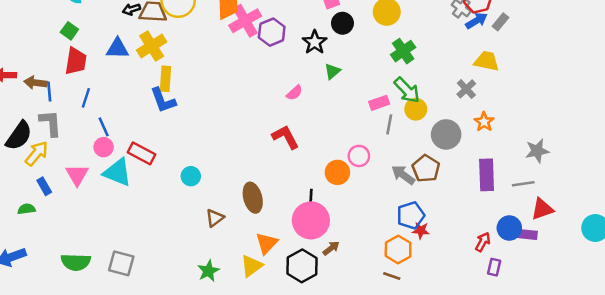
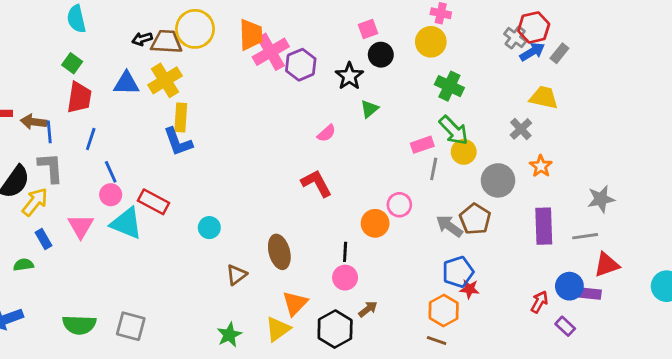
green cross: (403, 51) -> (449, 86), turned -30
pink circle: (311, 220) -> (345, 278), size x0.6
purple rectangle: (494, 267) -> (565, 326), moved, turned -60

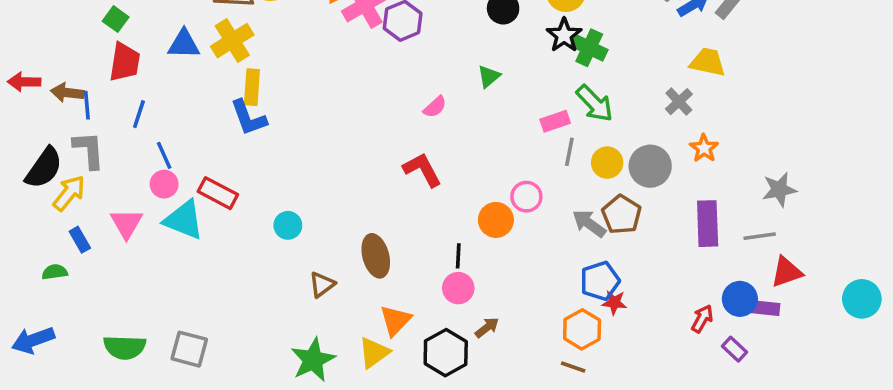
black star: (349, 76) -> (564, 35), moved
yellow circle: (464, 152) -> (607, 163), moved
green star: (229, 335) -> (313, 360), size x1.4

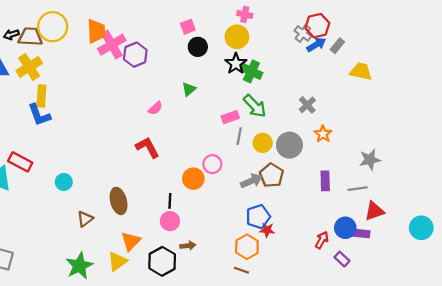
yellow trapezoid: (708, 62) -> (361, 71), moved
gray arrow: (589, 224) -> (251, 181), turned 120
purple rectangle: (708, 224) -> (325, 181), size x0.7
brown arrow: (487, 328) -> (188, 246), turned 32

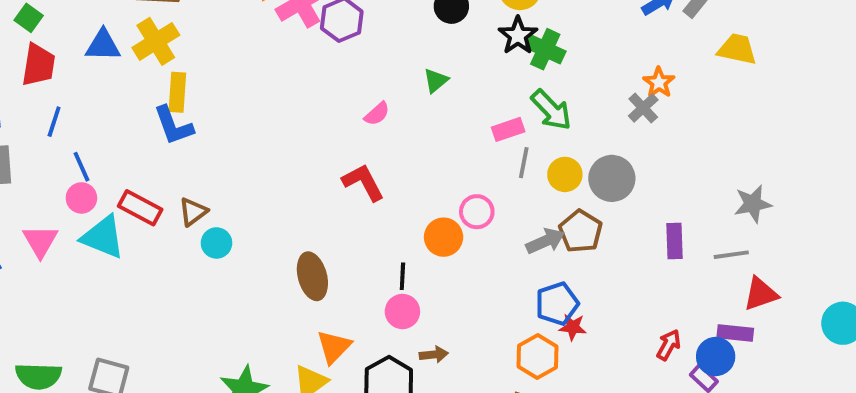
orange star: (323, 134) -> (659, 82), moved
brown triangle: (85, 219) -> (193, 212), moved
blue circle: (345, 228) -> (716, 357), moved

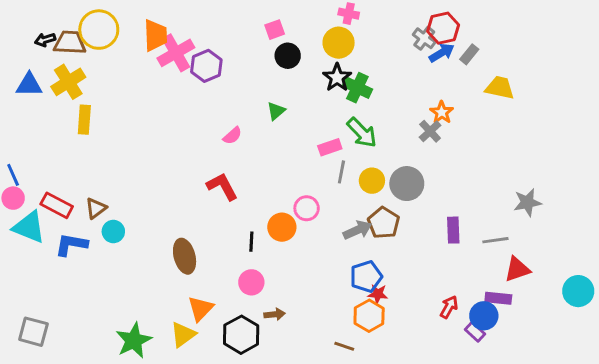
blue L-shape: (173, 126) -> (71, 245), moved, turned 120
gray star: (753, 204) -> (527, 202), moved
black line: (402, 276) -> (251, 242), moved
orange hexagon: (537, 357) -> (369, 316), moved

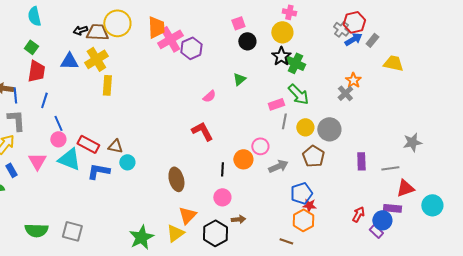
brown triangle: (96, 208) -> (115, 146), turned 49
gray arrow: (357, 230) -> (278, 166), moved
cyan circle: (578, 291) -> (432, 205), moved

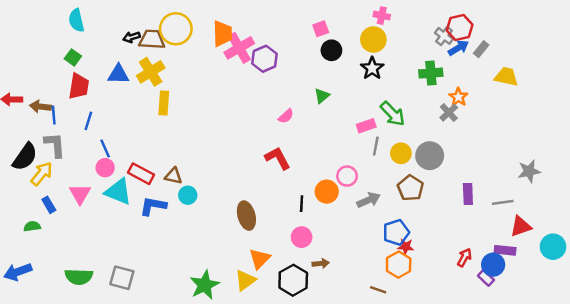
green cross: (295, 63) -> (431, 73), moved, turned -30

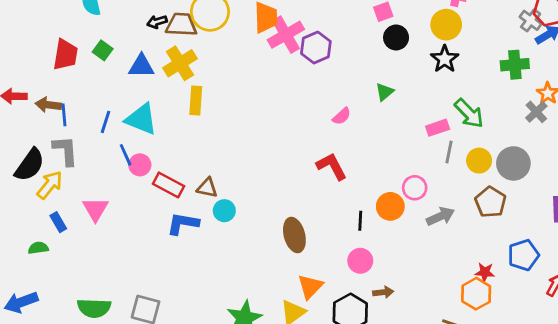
green square: (73, 57) -> (103, 50), moved
red trapezoid: (79, 86) -> (65, 55), moved
pink circle: (105, 168) -> (140, 165), moved
cyan triangle: (118, 192) -> (141, 119), moved
blue pentagon: (396, 232) -> (523, 255), moved

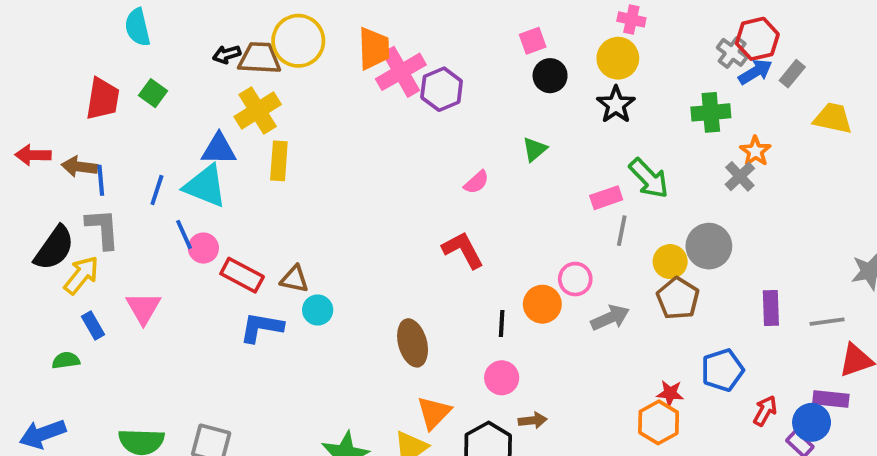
blue triangle: (141, 66) -> (219, 149), moved
yellow circle: (479, 161) -> (670, 262), moved

